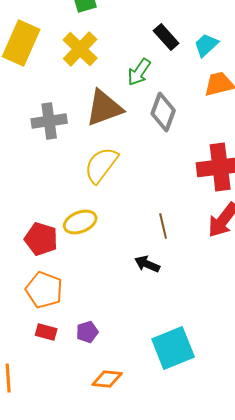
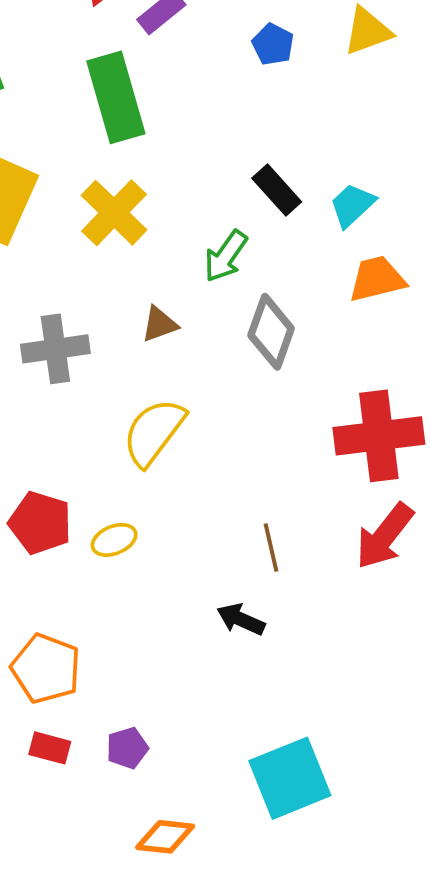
brown triangle: (104, 108) -> (159, 324), size x0.5
yellow ellipse: (80, 222) -> (114, 540), size x0.7
red pentagon: (41, 239) -> (40, 523), moved

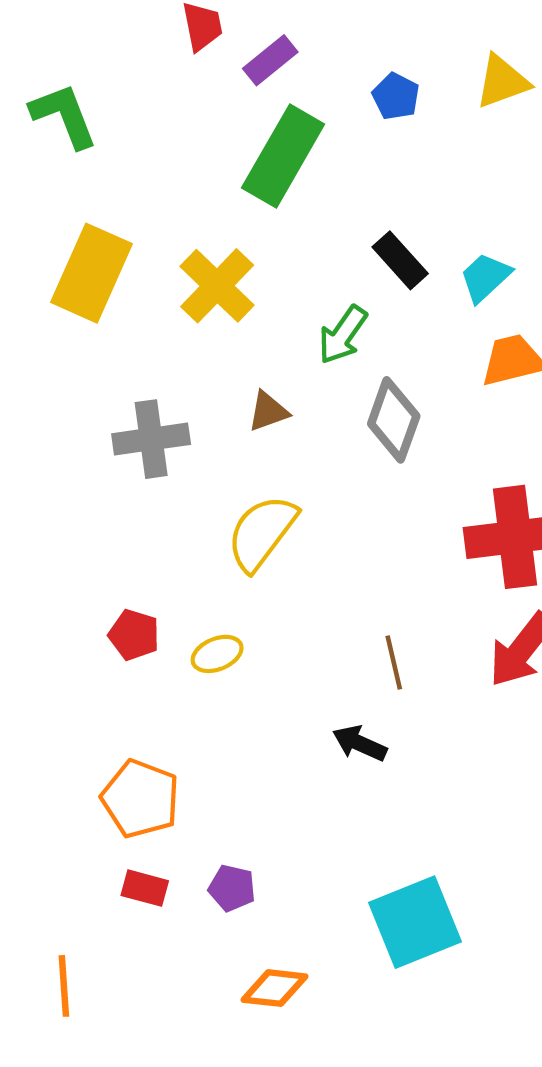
green rectangle: (116, 97) -> (283, 156), moved, turned 46
red pentagon: (40, 523) -> (134, 635), size x0.7
purple pentagon: (127, 748) -> (232, 888), turned 30

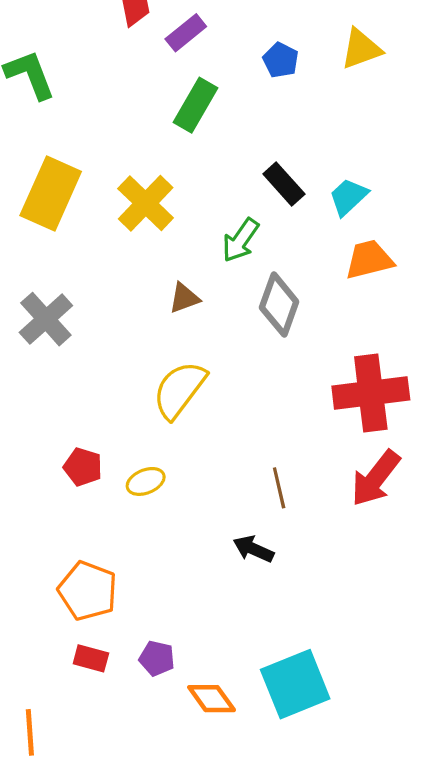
green rectangle: (283, 156) -> (195, 105), size x0.7
gray cross: (151, 439) -> (46, 319), moved, turned -34
orange diamond: (275, 988) -> (212, 699), moved, turned 48

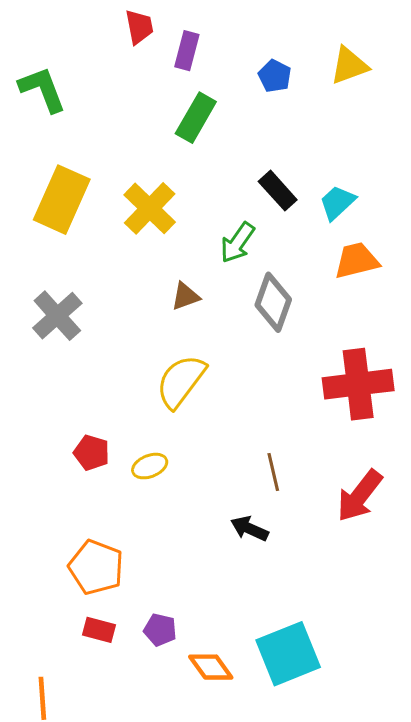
purple rectangle: (186, 33) -> (187, 51), turned -36
red arrow: (376, 478) -> (360, 496), moved

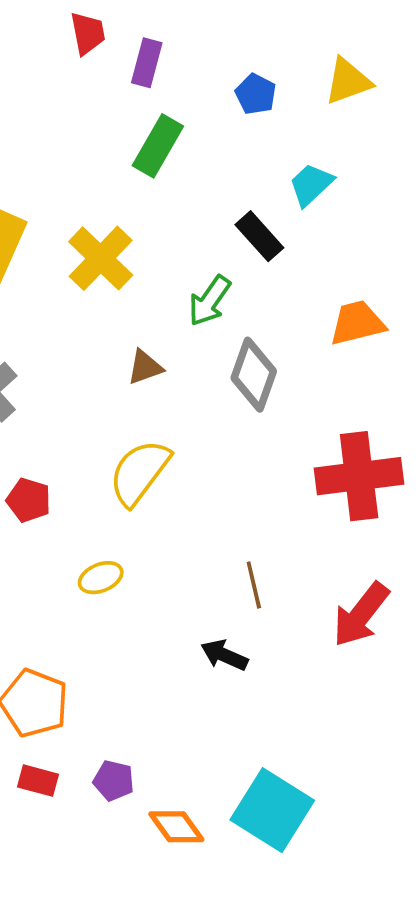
cyan trapezoid: (337, 202) -> (311, 185), moved
red pentagon: (92, 453) -> (29, 500), moved
cyan square: (288, 654) -> (272, 810), turned -36

